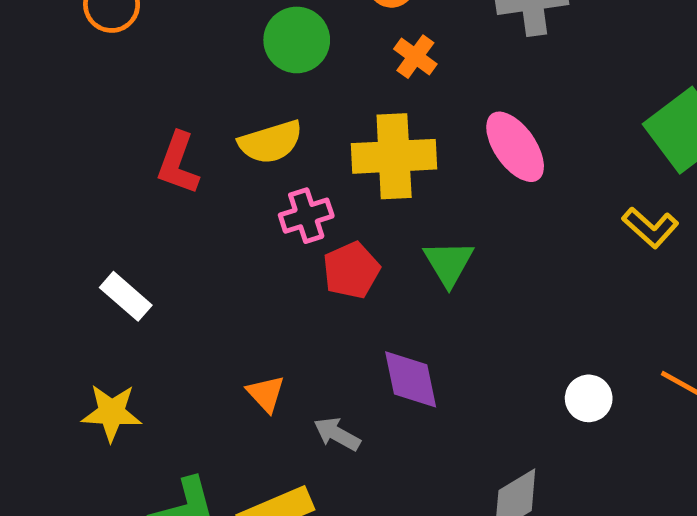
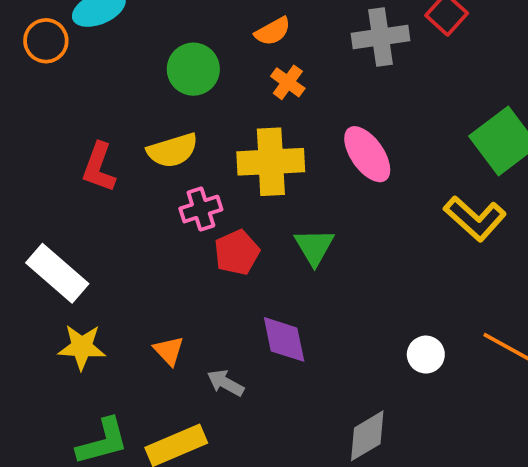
yellow L-shape: (650, 227) -> (475, 218), size x1.4
white rectangle: (126, 296) -> (57, 273), size x1.5
yellow star: (112, 413) -> (82, 347), moved

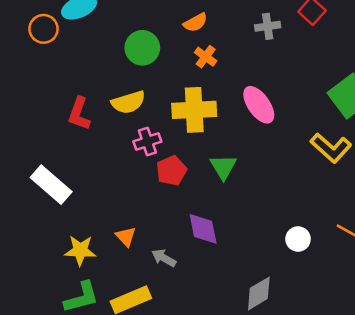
gray cross: (380, 37) -> (268, 26), size x0.7
yellow star: (82, 347) -> (80, 250), moved

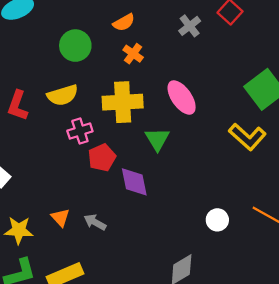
gray cross: (268, 26) -> (190, 26), turned -30
green triangle: (223, 167) -> (157, 139), moved
purple diamond: (203, 229) -> (134, 182), moved
gray arrow: (164, 258) -> (95, 222), moved

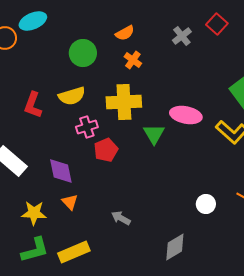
pink ellipse: (182, 98) -> (186, 115), moved, turned -44
purple diamond: (134, 182) -> (61, 171), moved
gray arrow: (95, 222) -> (121, 218), moved

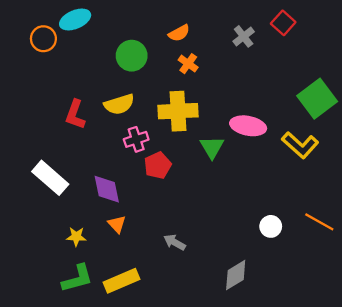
yellow star: (34, 213) -> (76, 237), size x0.7

